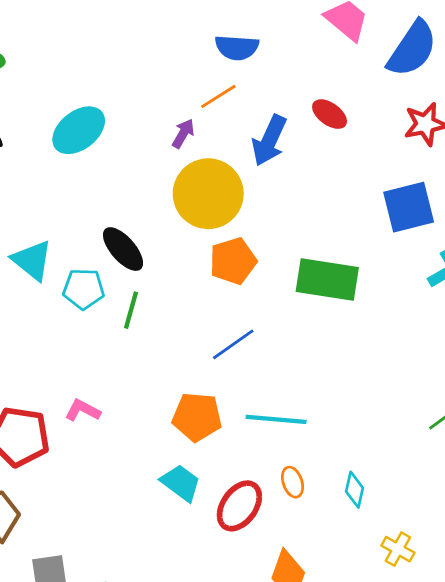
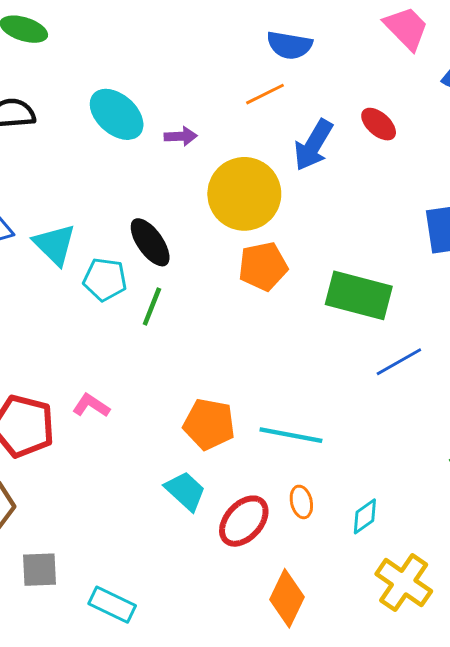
cyan ellipse: (79, 130) -> (117, 114), turned 74
purple arrow: (183, 134) -> (181, 136), moved, turned 52
blue line: (233, 344) -> (399, 362), moved
cyan diamond: (355, 490) -> (365, 516), turned 36
yellow cross: (398, 549) -> (404, 583), size x1.6

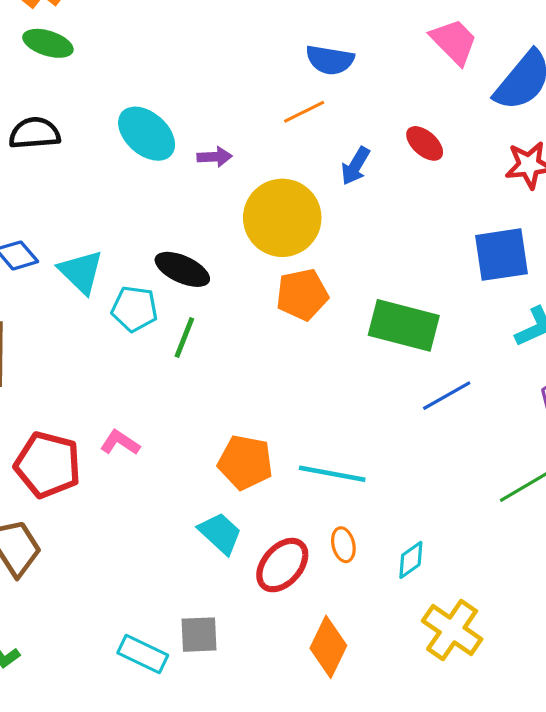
blue arrow: (313, 145) -> (355, 166), size x0.7
black ellipse: (150, 242) -> (182, 269), turned -30
gray square: (39, 570) -> (199, 635), moved

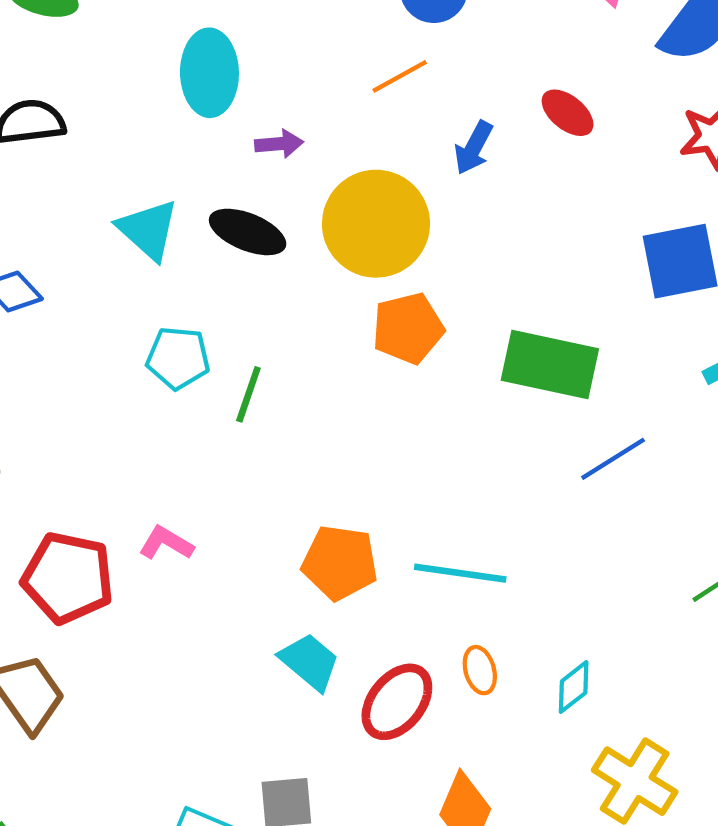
cyan ellipse: (147, 134) -> (209, 73), moved, turned 50
black ellipse: (182, 269) -> (248, 232), moved
cyan triangle: (81, 272) -> (148, 230), moved

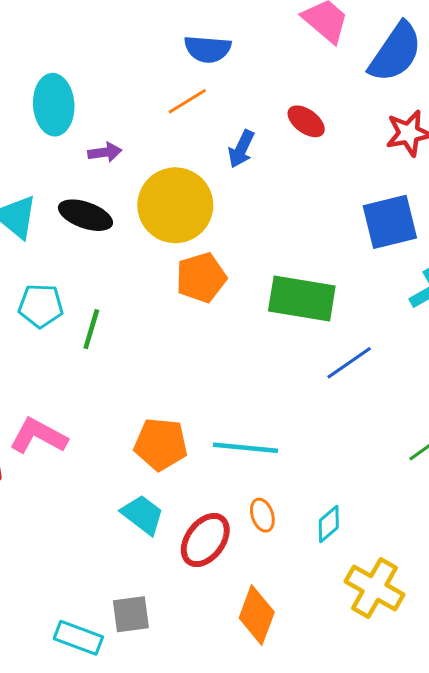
pink L-shape: (166, 543) -> (38, 436), size x1.5

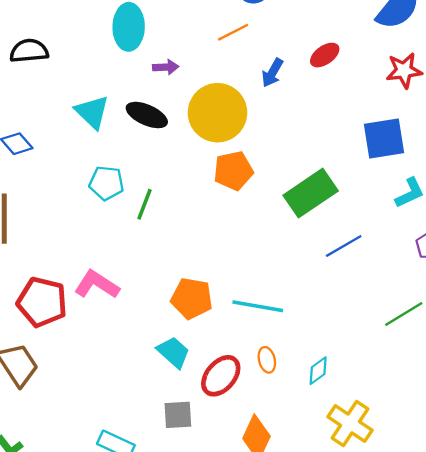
red ellipse: (306, 121) -> (325, 55), turned -76
green rectangle: (302, 299) -> (311, 193), turned -48
gray square: (131, 614) -> (178, 415), moved

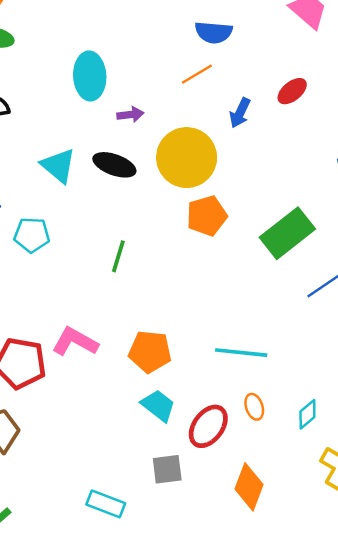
cyan pentagon: (106, 183) -> (32, 235), moved
orange pentagon: (192, 298) -> (150, 352), moved

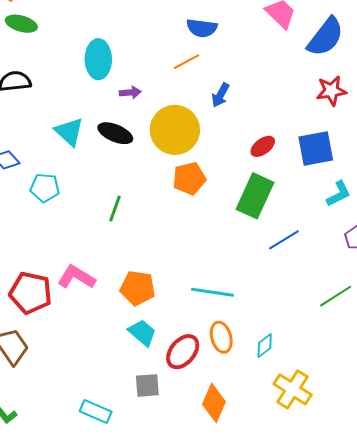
red ellipse: (292, 91) -> (263, 146), moved
green rectangle: (287, 233) -> (255, 196), turned -30
orange ellipse: (254, 407) -> (221, 337), size x1.4

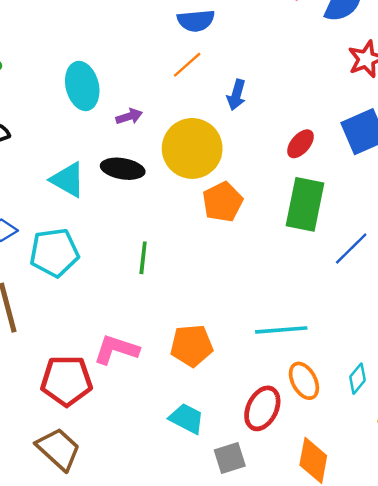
cyan pentagon: (45, 188) -> (54, 253), size x1.4
cyan trapezoid: (142, 333) -> (187, 418), moved

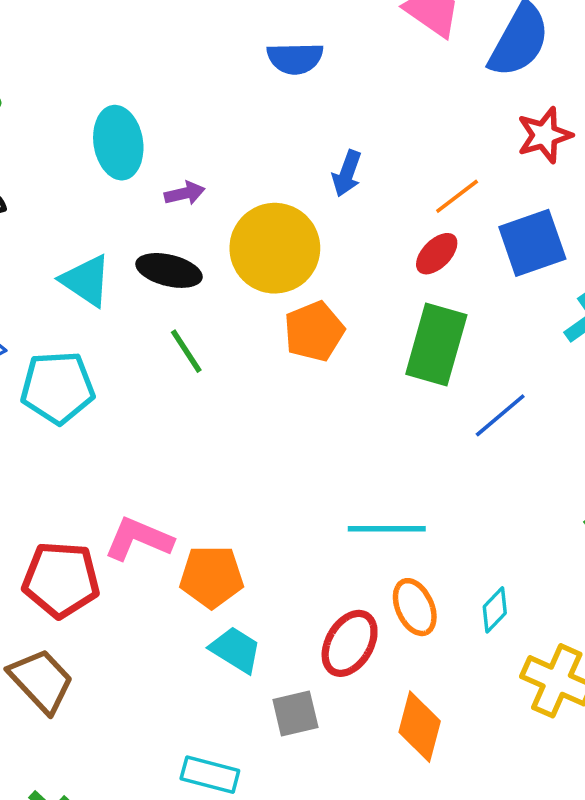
orange line: (187, 65) -> (457, 196), moved
green line: (143, 258) -> (186, 351), moved, turned -44
orange pentagon: (192, 346) -> (212, 577), moved

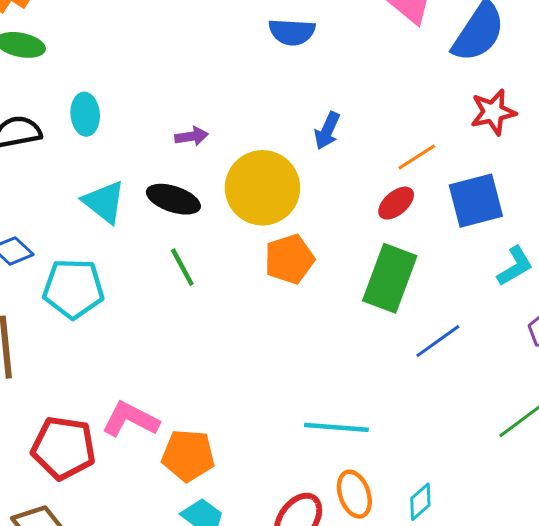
cyan ellipse: (118, 143) -> (85, 114), moved, size x0.7

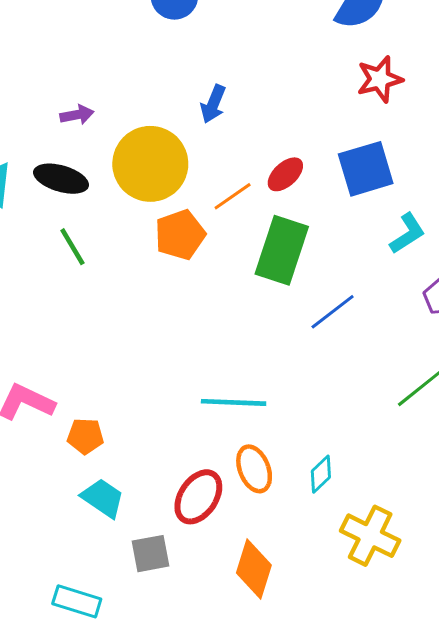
orange line: (417, 157) -> (233, 196), moved
orange pentagon: (188, 455) -> (85, 436), size x0.7

